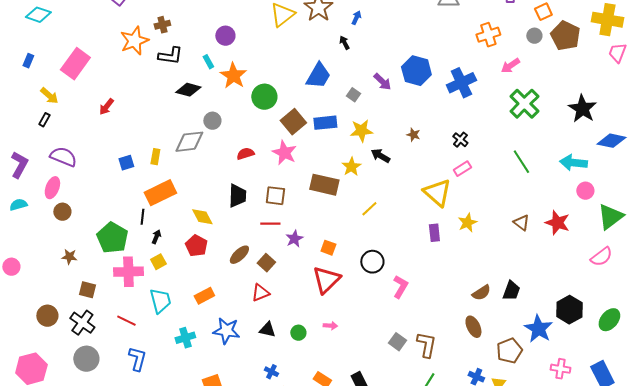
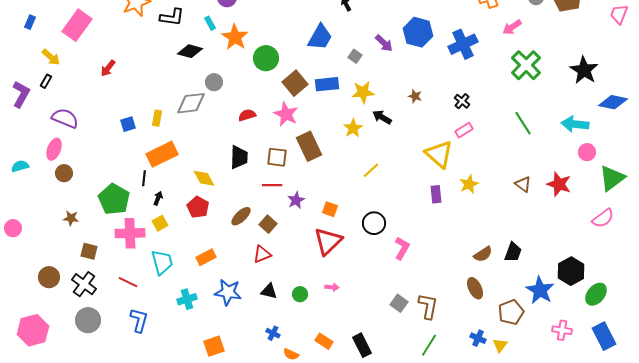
purple L-shape: (19, 165) -> (21, 94), moved
brown rectangle: (324, 185) -> (309, 146), moved, turned 52
green ellipse: (609, 320) -> (596, 294), moved

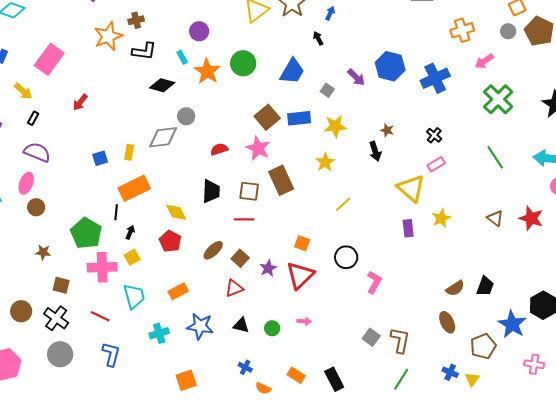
green circle: (266, 58) -> (243, 63), moved
black rectangle: (46, 81) -> (33, 118), moved
black arrow: (382, 117) -> (375, 151), moved, turned -138
purple star: (296, 200) -> (268, 268), moved

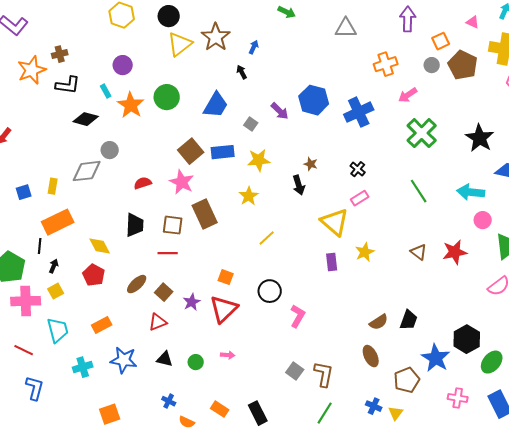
red star: (531, 218) -> (455, 252), turned -30

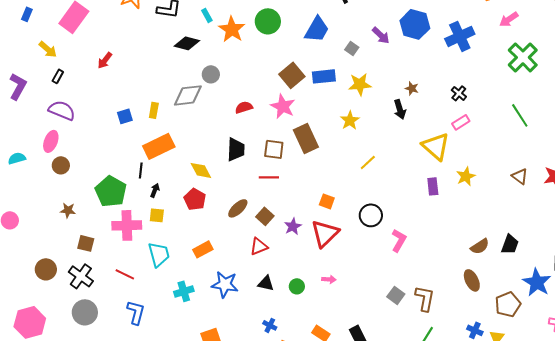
yellow square: (56, 291) -> (157, 215), turned 35

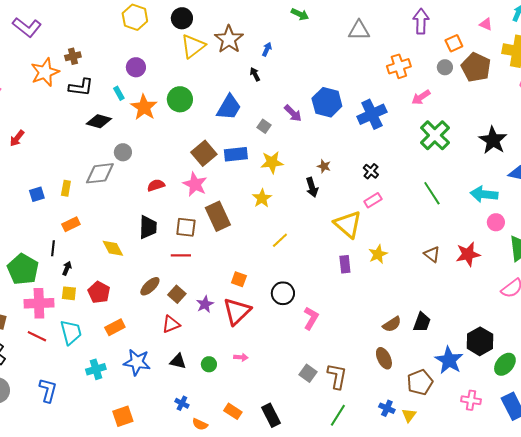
orange rectangle: (159, 146) -> (71, 224), size x0.6
red pentagon: (195, 199) -> (99, 292), moved
red line: (125, 274) -> (37, 336), moved

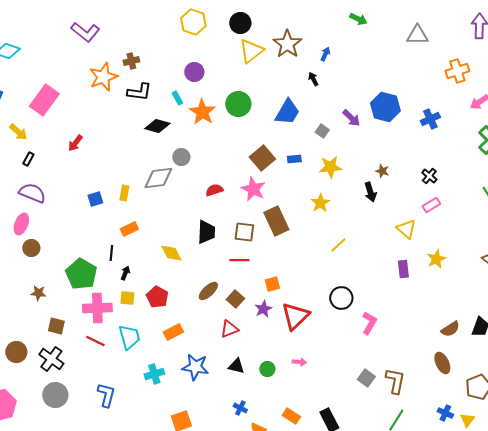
blue cross: (372, 114) -> (430, 119), size x0.7
blue rectangle: (236, 154) -> (294, 159), size x0.6
yellow triangle: (348, 224) -> (406, 229), size x0.7
orange square: (239, 279) -> (272, 284), moved, turned -35

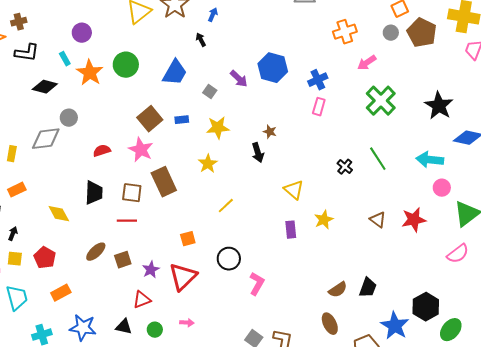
black cross: (429, 176) -> (345, 167), moved
pink rectangle: (431, 205) -> (319, 107), moved, turned -42
orange square: (272, 284) -> (188, 239), moved
brown square: (235, 299) -> (123, 260), turned 30
red triangle: (229, 329) -> (142, 300), moved

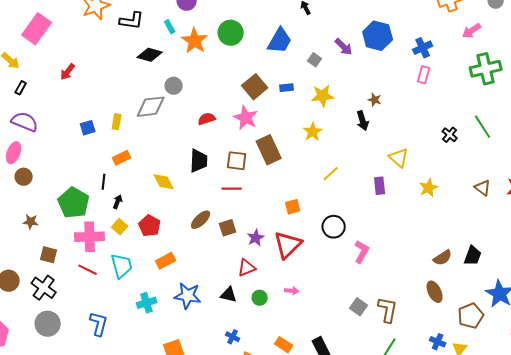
green cross: (381, 101) -> (486, 69), turned 32
purple rectangle: (291, 230) -> (380, 186), moved
yellow square: (15, 259) -> (120, 227), turned 35

